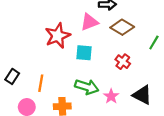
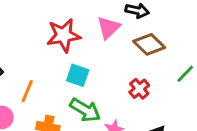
pink triangle: (89, 22) -> (109, 28), turned -36
cyan square: (84, 53) -> (78, 75), moved

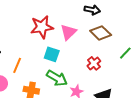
pink triangle: (109, 28) -> (68, 32), moved

